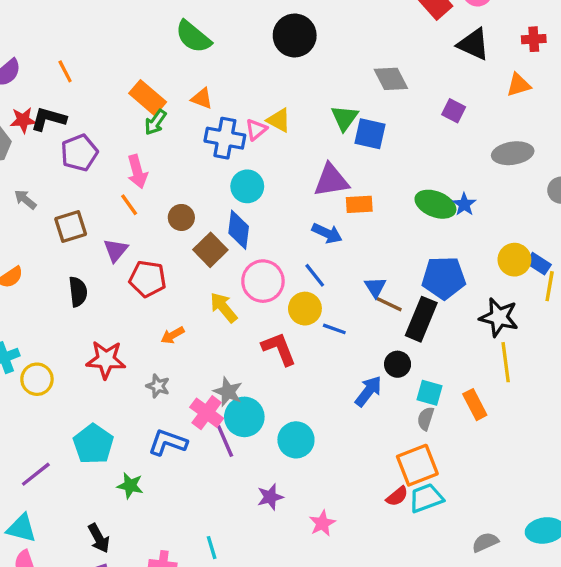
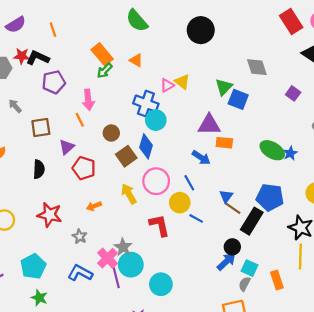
blue cross: (225, 138) -> (146, 104), moved
blue arrow: (368, 391) -> (226, 262), moved
green star: (130, 486) -> (39, 298), moved

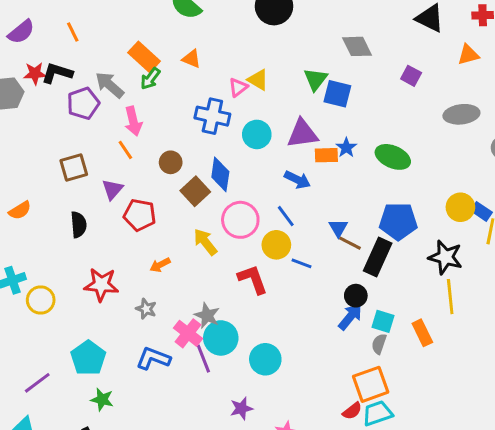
gray arrow: (15, 106) -> (110, 85), moved, size x1.5
cyan circle: (156, 120) -> (257, 134), moved
blue star: (290, 153) -> (346, 148), moved

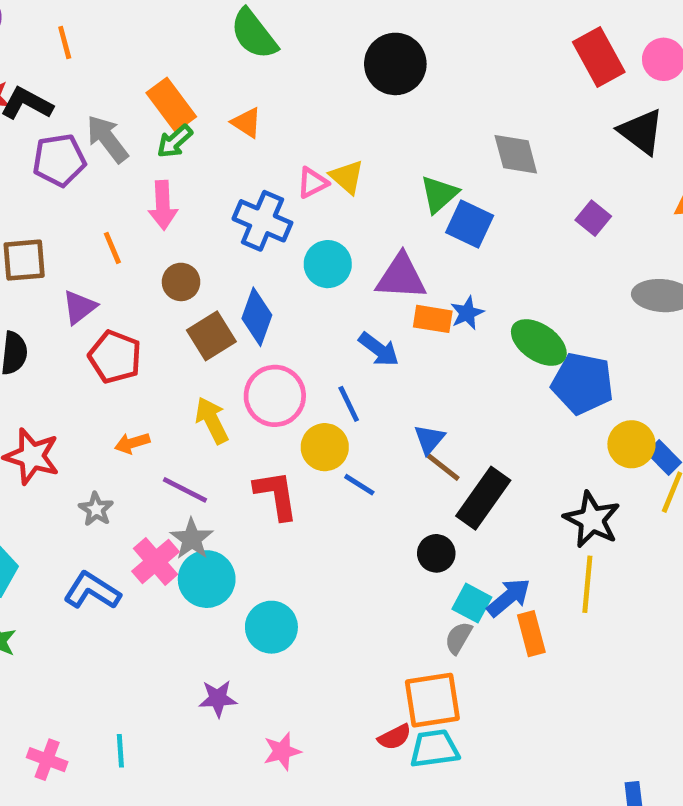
pink arrow: (133, 121) -> (163, 205), moved
blue pentagon: (398, 221) -> (583, 383), moved
blue arrow: (350, 317) -> (509, 597), moved
purple line: (203, 359) -> (185, 490), moved, turned -52

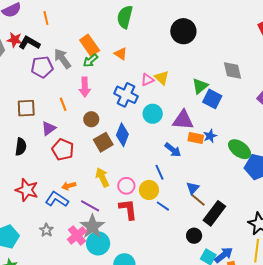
green semicircle: (254, 34) -> (125, 17), turned 50
pink circle: (275, 396) -> (126, 186), moved, size x0.7
gray star: (96, 509) -> (46, 230), moved
gray star: (192, 539) -> (92, 226), size x1.4
blue L-shape: (92, 591) -> (57, 199), moved

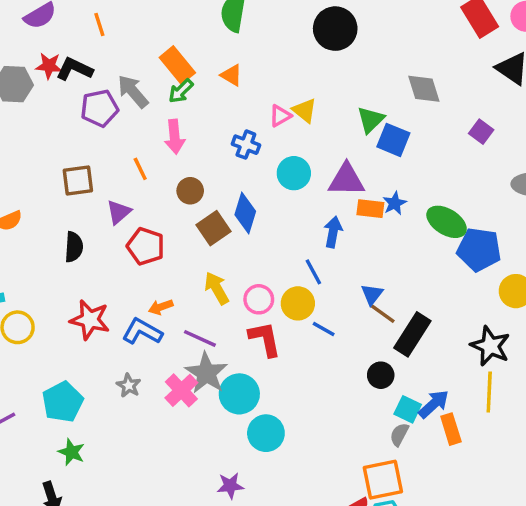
blue cross: (126, 95) -> (246, 145), size x0.7
blue arrow: (173, 150) -> (333, 232), turned -114
cyan circle: (98, 243) -> (239, 394), moved

